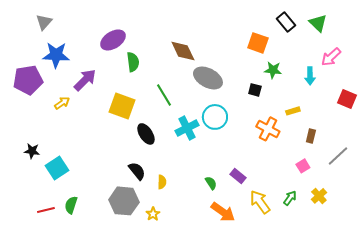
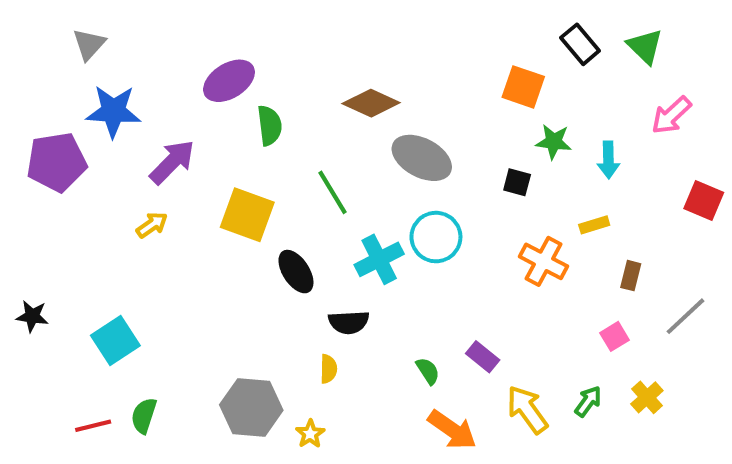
brown diamond: (183, 51) -> (371, 103), turned -40
cyan arrow: (310, 76) -> (608, 160), moved
yellow arrow: (62, 103) -> (152, 225), moved
black star: (32, 151) -> (32, 316), moved
black semicircle: (137, 171) -> (349, 322), moved, turned 126

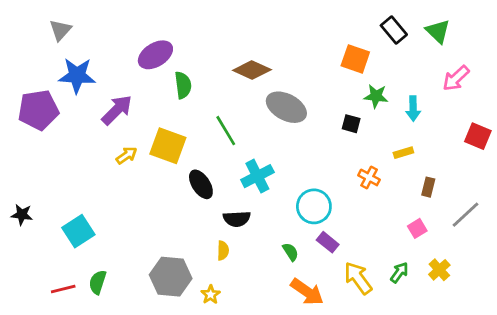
yellow arrow: (152, 225) -> (127, 155), moved
cyan circle: (436, 237) -> (314, 206), moved
orange cross: (543, 261) -> (369, 177), size x0.7

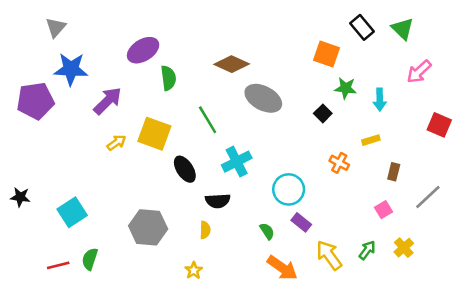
black square: (351, 124) -> (323, 113), turned 30
gray hexagon: (171, 277) -> (148, 227), moved

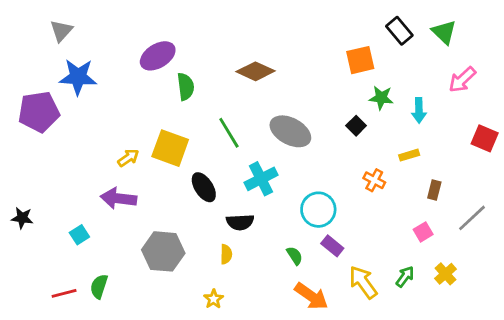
orange square: (327, 54) -> (360, 60), turned -32
gray ellipse: (263, 98) -> (290, 131), moved
purple arrow: (108, 101) -> (119, 198), moved, turned -128
cyan square: (72, 212) -> (79, 235), size x0.6

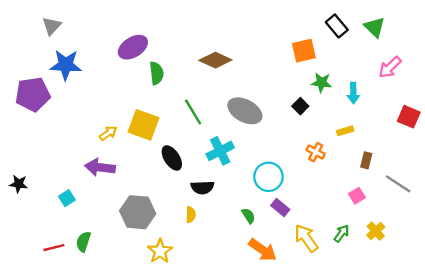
gray line: (472, 218) -> (398, 184), turned 76
yellow star: (214, 299) -> (160, 251), moved, size x1.5

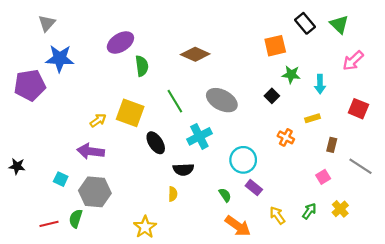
red square: (409, 117) -> (358, 109), moved
cyan square: (67, 198) -> (61, 179), turned -32
gray hexagon: (138, 212) -> (95, 192), moved
yellow arrow: (306, 238) -> (277, 215), size x0.7

